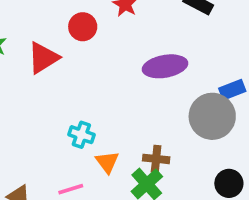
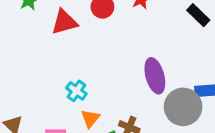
purple ellipse: (165, 66) -> (155, 76), moved, turned 68

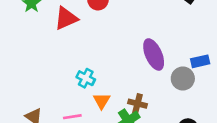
gray circle: (183, 107) -> (183, 79), size x0.7

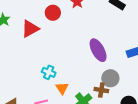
gray circle: (183, 79) -> (110, 78), moved
brown cross: (138, 104) -> (101, 90), moved

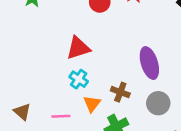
red triangle: (30, 29) -> (78, 48), moved
brown cross: (101, 90) -> (120, 92), moved

